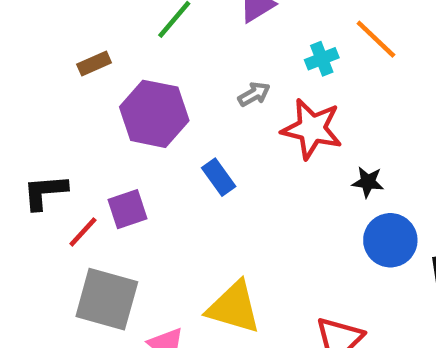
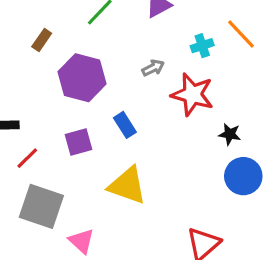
brown rectangle: (94, 63) -> (42, 40), turned -35
purple square: (128, 209) -> (79, 142), moved
yellow triangle: (234, 307) -> (127, 185), moved

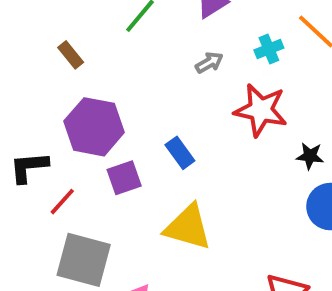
brown rectangle: (42, 40) -> (71, 55), turned -70
gray arrow: (153, 68) -> (209, 63), moved
purple hexagon: (82, 78) -> (94, 127), moved

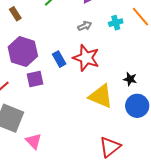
red star: (261, 110) -> (86, 58), moved
blue rectangle: (180, 153) -> (59, 59), moved
yellow triangle: (188, 227) -> (101, 96), moved

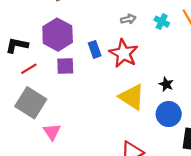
cyan cross: (116, 23) -> (162, 22), turned 32

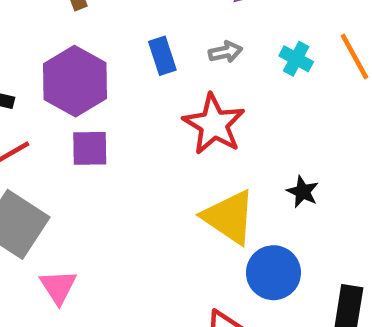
blue rectangle: (95, 49) -> (162, 56), moved
blue circle: (169, 114) -> (273, 273), moved

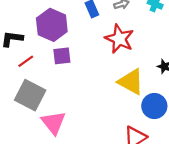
pink triangle: (58, 287) -> (53, 123), size x1.4

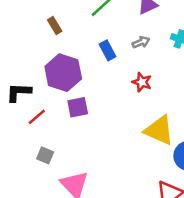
red star: (119, 39) -> (142, 82), size x0.6
gray square: (30, 95) -> (45, 155), size x0.5

